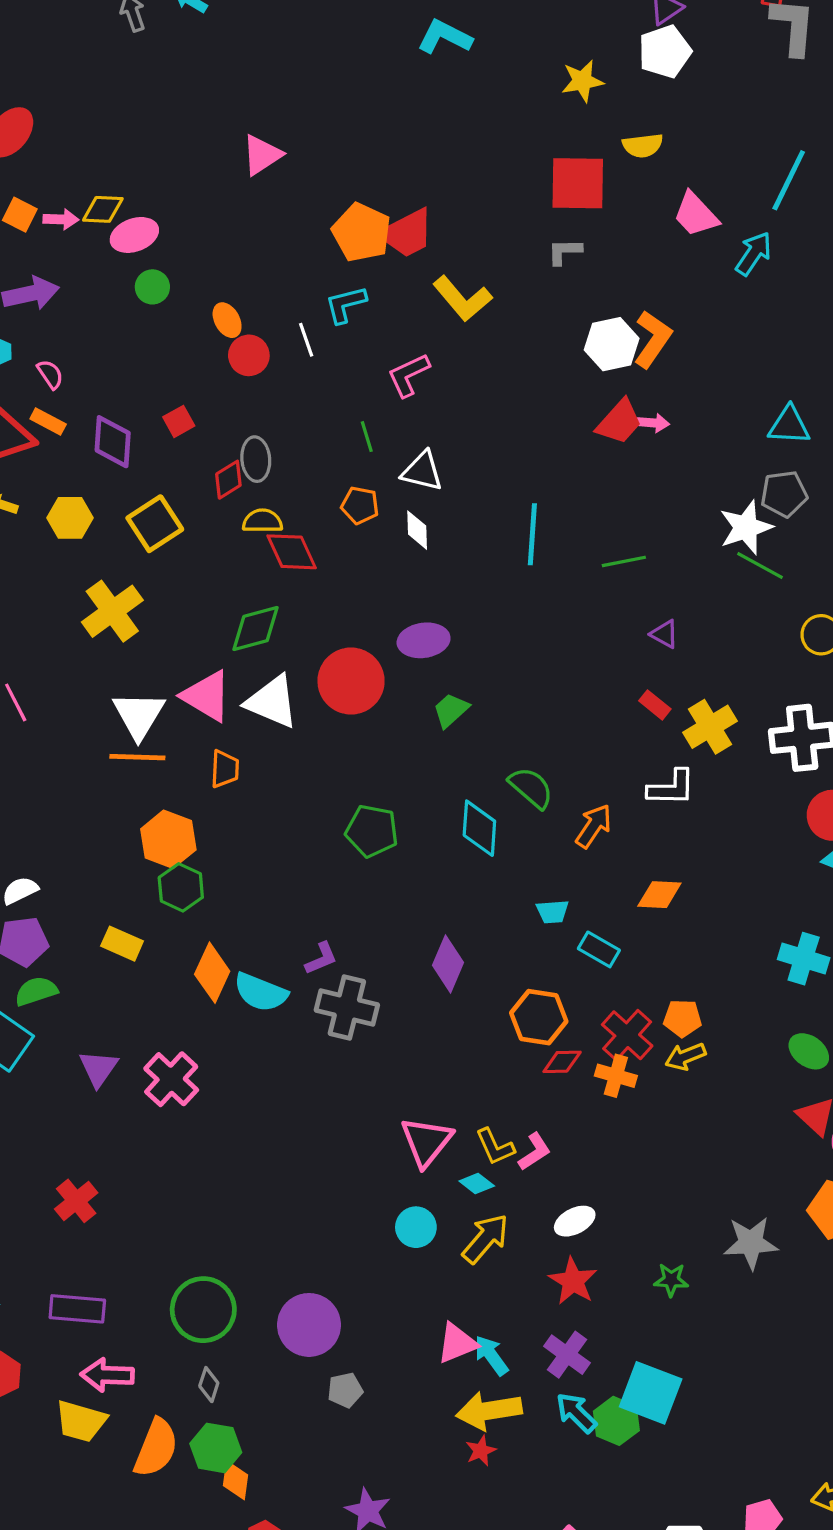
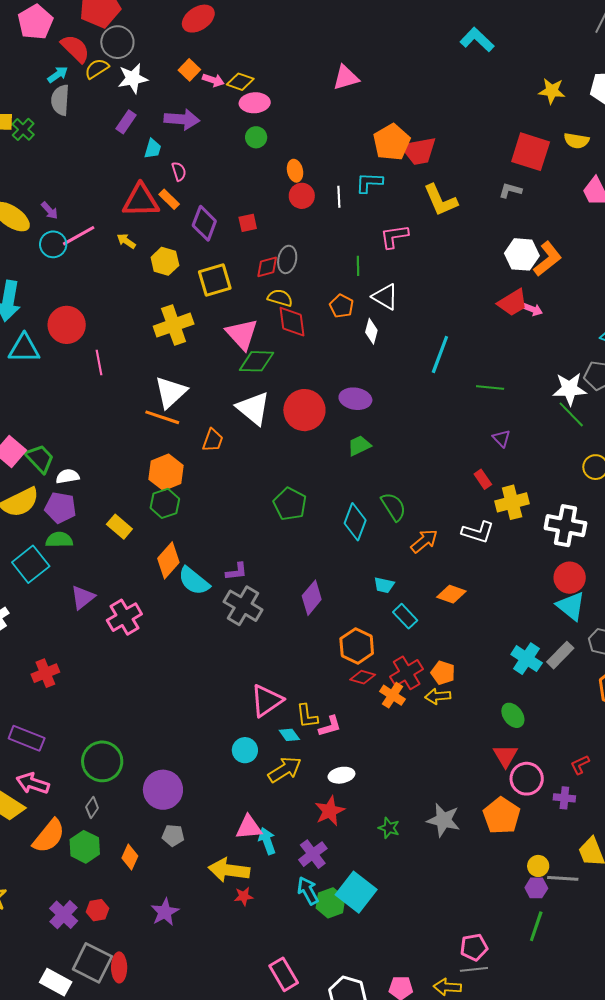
pink triangle: (207, 696) -> (242, 334), moved
yellow arrow: (489, 1411) -> (229, 870), moved
orange diamond: (235, 1480) -> (130, 857), moved

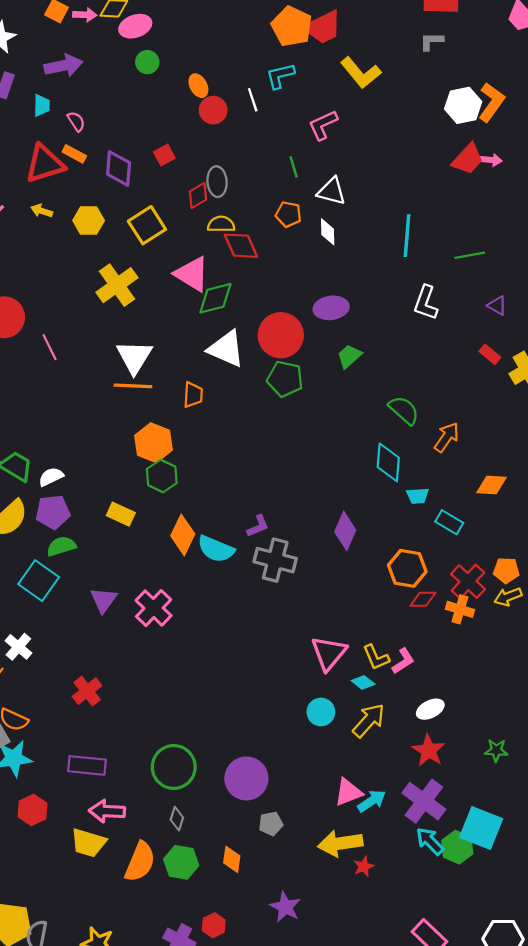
green pentagon: (290, 504) -> (285, 379), moved
cyan diamond: (355, 522) -> (388, 462), moved
white L-shape: (478, 532) -> (426, 303), moved, turned 108
cyan arrow: (267, 841) -> (372, 801), turned 92
purple cross: (313, 854) -> (424, 801), size x1.4

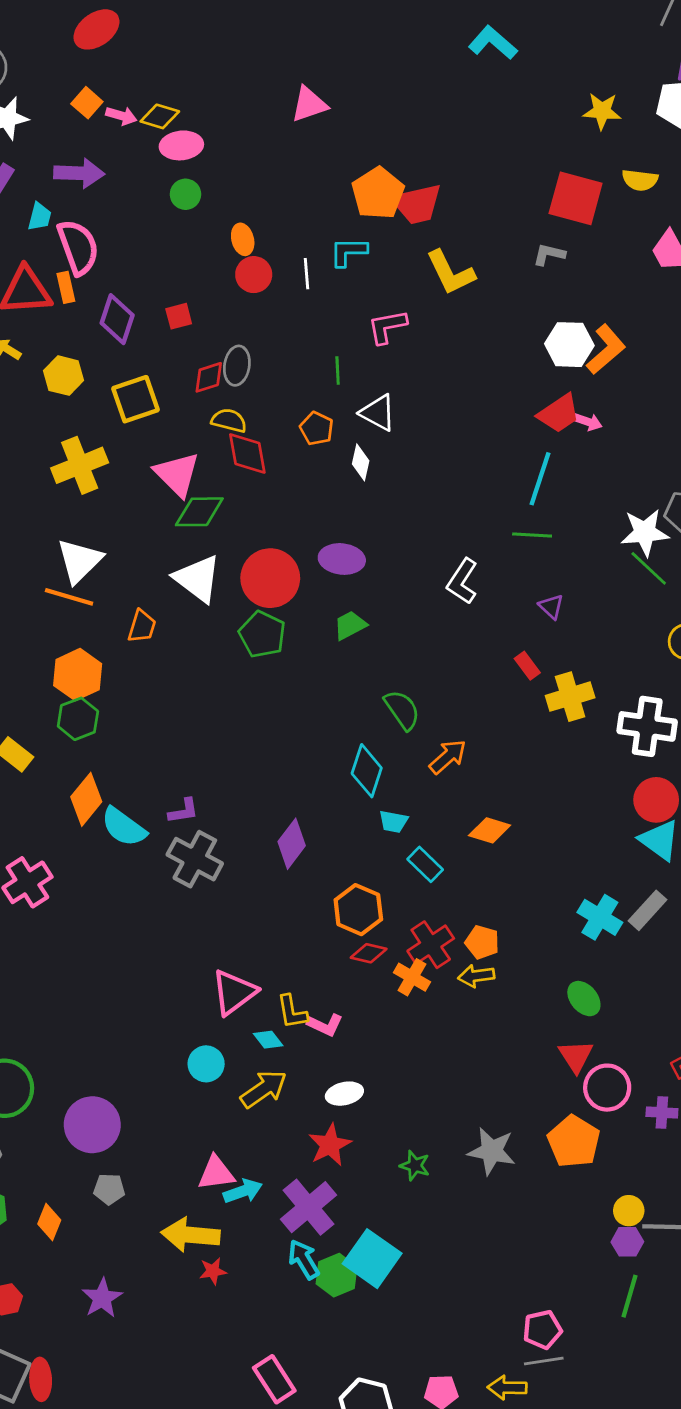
pink semicircle: (76, 121) -> (78, 247), size x2.0
orange rectangle: (74, 154) -> (66, 287), turned 35
cyan line: (407, 236) -> (540, 479), moved
pink L-shape: (403, 661) -> (325, 1025), turned 44

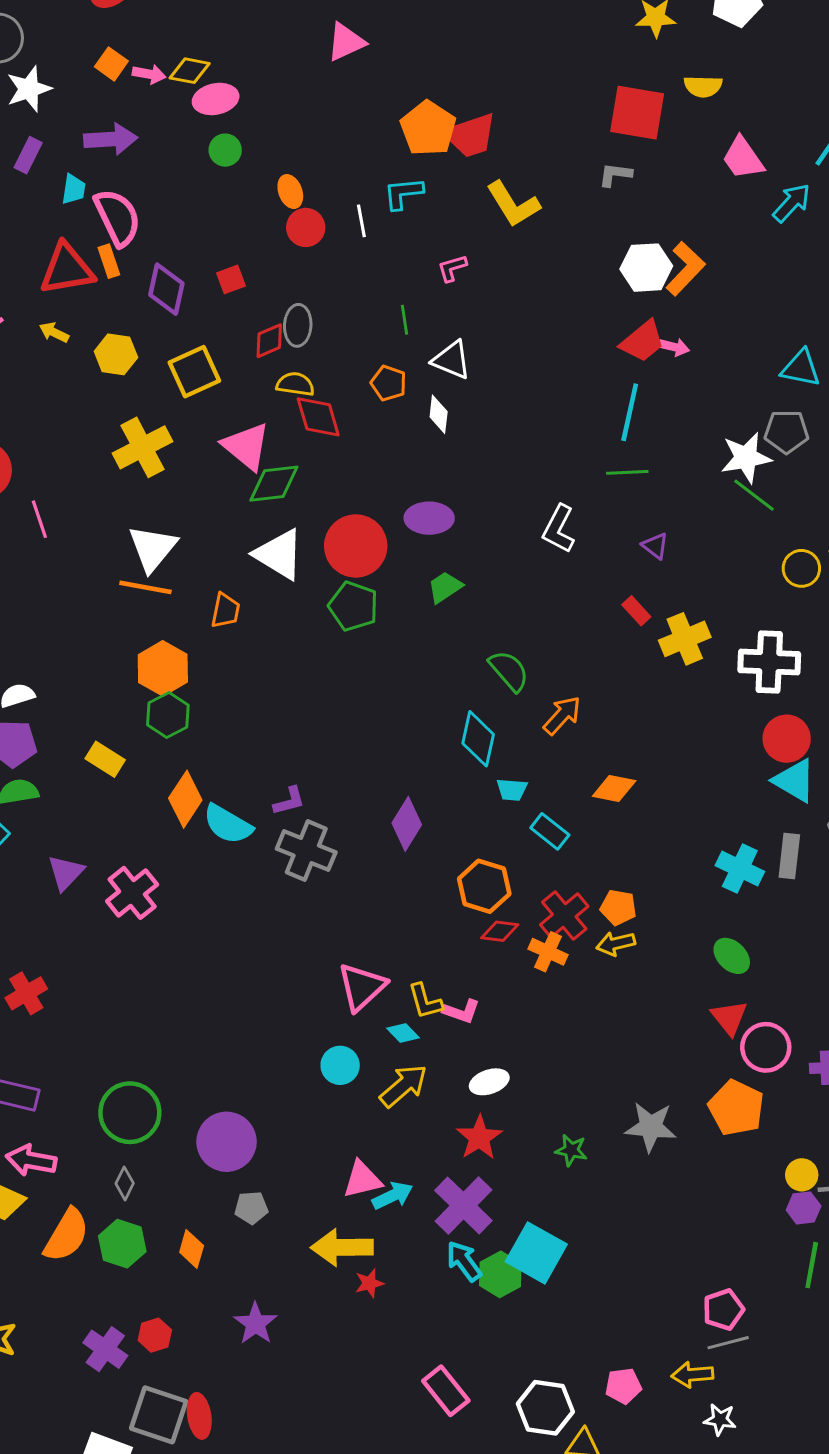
pink L-shape: (387, 327) -> (452, 268), size x0.7
gray rectangle: (648, 910) -> (789, 856), turned -30

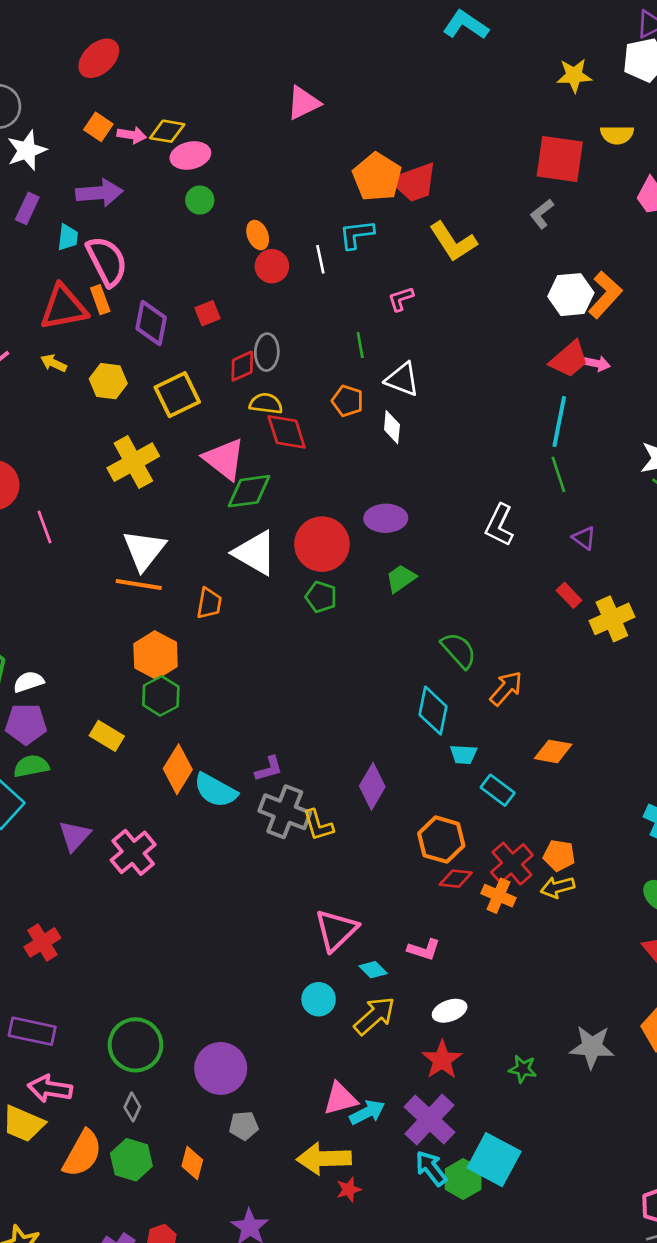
gray L-shape: (615, 175) -> (542, 214), turned -44
green line: (627, 472) -> (558, 474), turned 76
green pentagon: (353, 606) -> (321, 597), size x0.7
yellow L-shape: (425, 1001) -> (318, 825), moved

